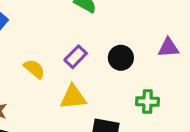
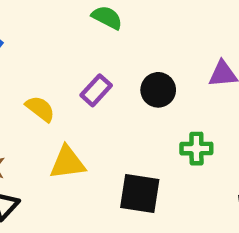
yellow triangle: (73, 97) -> (68, 163), moved

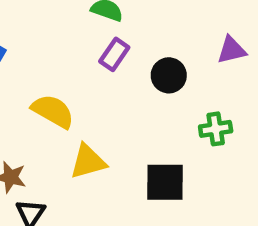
purple rectangle: (96, 90) -> (114, 54), moved
yellow semicircle: (40, 109) -> (53, 111), size x1.4

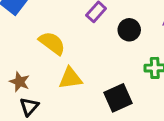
black square: (165, 182) -> (118, 98), turned -32

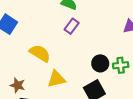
black circle: (129, 30) -> (100, 63), moved

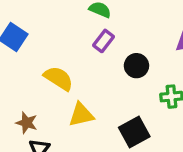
black circle: (100, 63) -> (136, 66), moved

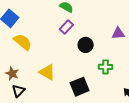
yellow semicircle: (59, 78) -> (23, 42), moved
yellow triangle: (81, 115) -> (47, 72), turned 36

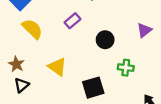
purple rectangle: (66, 27) -> (73, 21), moved
purple triangle: (118, 33) -> (144, 30), turned -40

